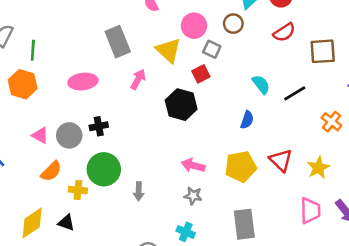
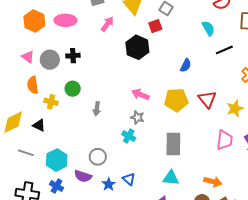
orange hexagon: (23, 84) -> (34, 21), moved
cyan semicircle: (261, 84) -> (208, 28), moved
green circle: (104, 169) -> (73, 89), size x0.6
orange semicircle: (51, 171) -> (33, 85), turned 120
cyan cross: (186, 232) -> (129, 136), moved

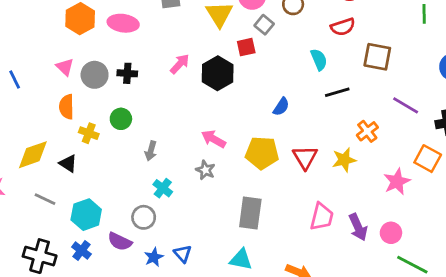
pink arrow: (107, 24) -> (180, 64), moved
yellow star: (235, 108) -> (344, 160), moved
cyan cross: (129, 136) -> (163, 188), moved

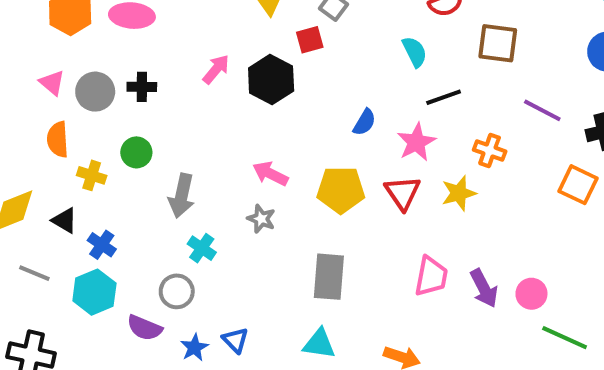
orange cross: (367, 131) -> (490, 151), turned -30
gray arrow: (151, 151) -> (182, 196), size x1.5
pink star: (397, 182) -> (416, 142), moved
blue cross: (81, 251) -> (102, 245), moved

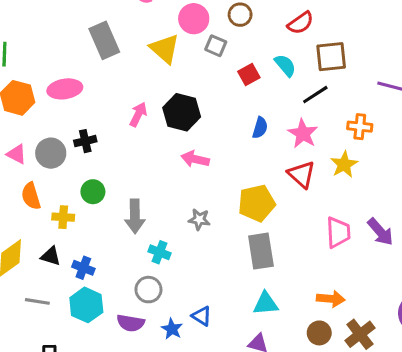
red square: (310, 40) -> (249, 74), moved
brown square: (498, 43) -> (331, 57), moved
pink arrow: (270, 174) -> (195, 159), moved
yellow pentagon: (341, 190) -> (257, 203), moved

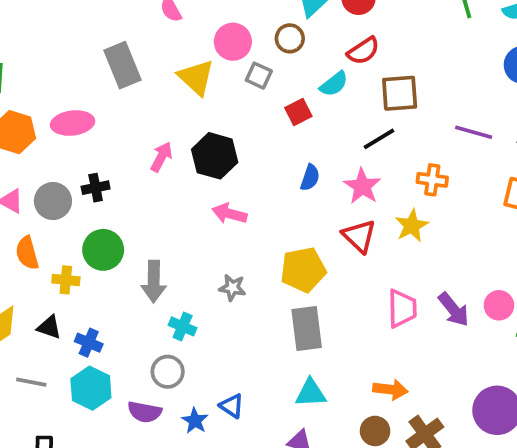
cyan semicircle: (285, 65) -> (334, 84), moved, turned 90
green circle: (93, 192) -> (103, 250), size x1.4

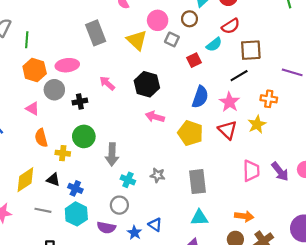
pink arrow: (161, 157) -> (107, 83), moved, turned -77
blue semicircle: (310, 178) -> (200, 97), size x1.5
gray circle: (53, 201) -> (54, 90), moved
yellow pentagon: (303, 270) -> (190, 133), moved, turned 30
gray star: (232, 288) -> (158, 175), moved

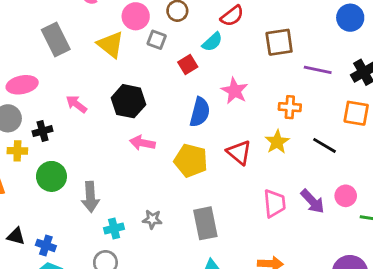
brown square: (251, 50) -> (279, 42), moved
black line: (239, 76) -> (325, 145), moved, turned 66
pink star: (229, 102) -> (235, 91), moved
yellow cross: (63, 153) -> (17, 151), moved
cyan cross: (128, 180) -> (114, 229), turned -32

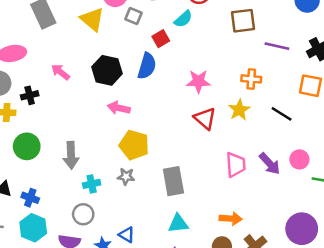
pink star: (235, 91) -> (198, 81), moved, turned -30
blue semicircle: (200, 112) -> (147, 66), moved
yellow pentagon: (191, 160) -> (134, 145), moved
green circle: (51, 176) -> (27, 146), moved

